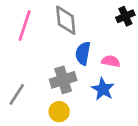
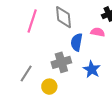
pink semicircle: (111, 61) -> (98, 32), moved
yellow circle: (59, 112) -> (49, 87), moved

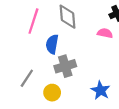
blue semicircle: (77, 42) -> (52, 44), moved
blue star: (92, 69) -> (101, 90), moved

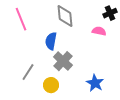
pink line: (33, 21) -> (21, 19), moved, turned -40
gray cross: (65, 66) -> (63, 61), turned -30

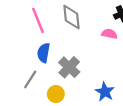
pink line: (21, 19) -> (38, 20), moved
blue semicircle: (51, 41) -> (44, 53), moved

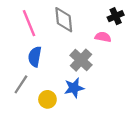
gray cross: (69, 67) -> (81, 60), moved
blue star: (105, 92) -> (74, 88), moved, turned 30

